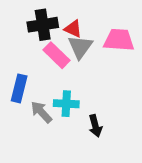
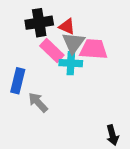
pink trapezoid: (119, 40) -> (94, 49), moved
cyan cross: (66, 104) -> (71, 63), moved
black arrow: (95, 126) -> (113, 135), moved

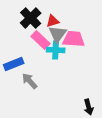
black cross: (39, 23) -> (31, 18), turned -35
red triangle: (67, 26) -> (53, 21), turned -40
blue rectangle: (18, 81) -> (14, 64), turned 54

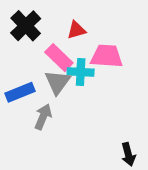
black cross: (31, 18) -> (26, 26), moved
gray triangle: (58, 34) -> (57, 82), moved
gray arrow: (30, 81) -> (43, 117), turned 66

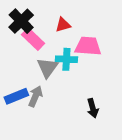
pink rectangle: (59, 58) -> (33, 39), moved
blue rectangle: (20, 92) -> (16, 96), moved
black arrow: (128, 154) -> (93, 108), moved

